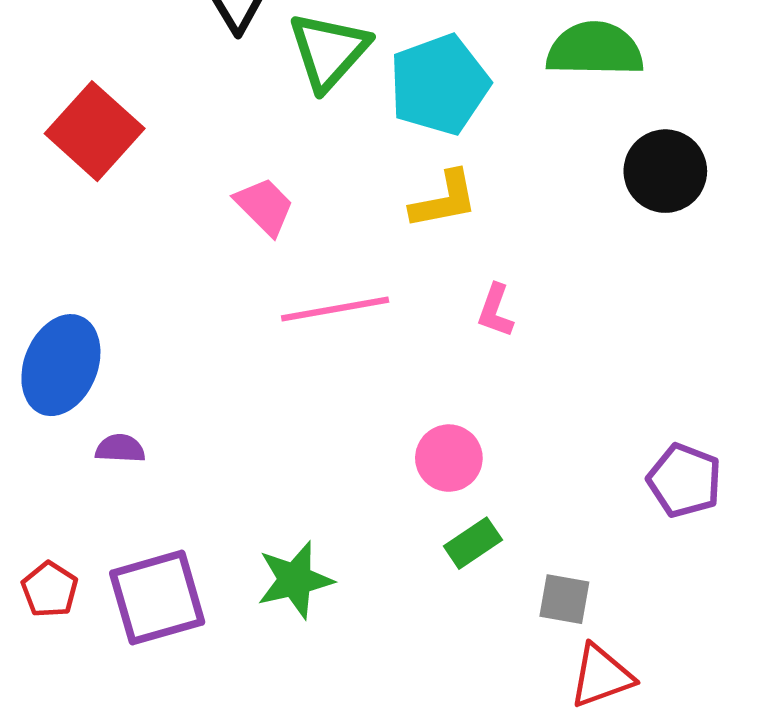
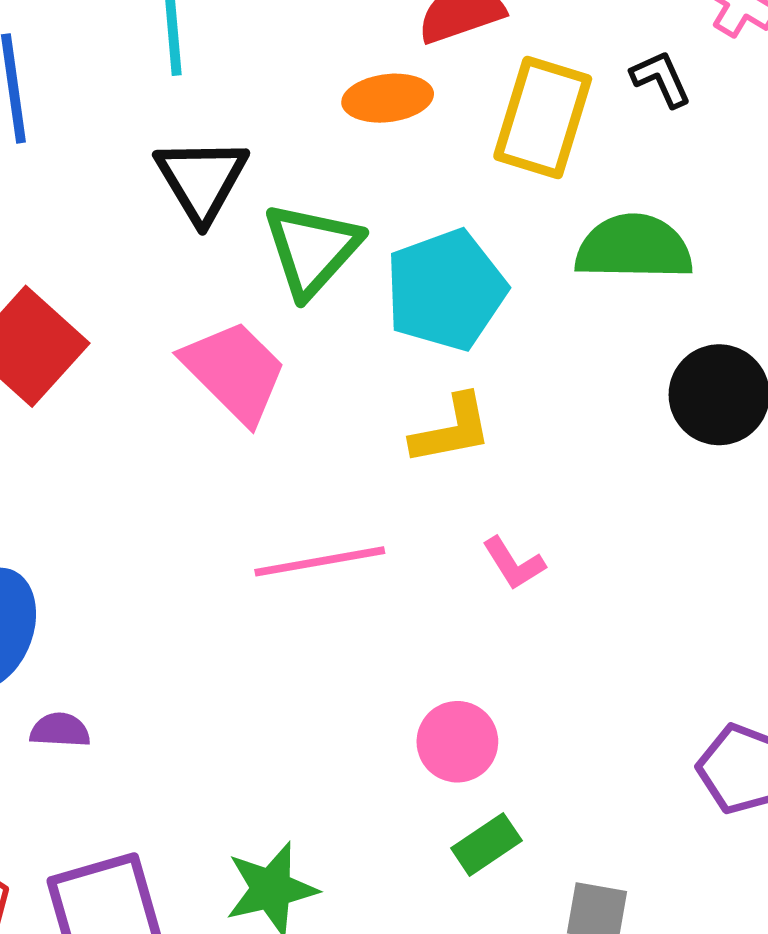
pink trapezoid: (265, 206) -> (234, 371), moved, size x1.5
pink L-shape: (495, 311) -> (514, 563), turned -52

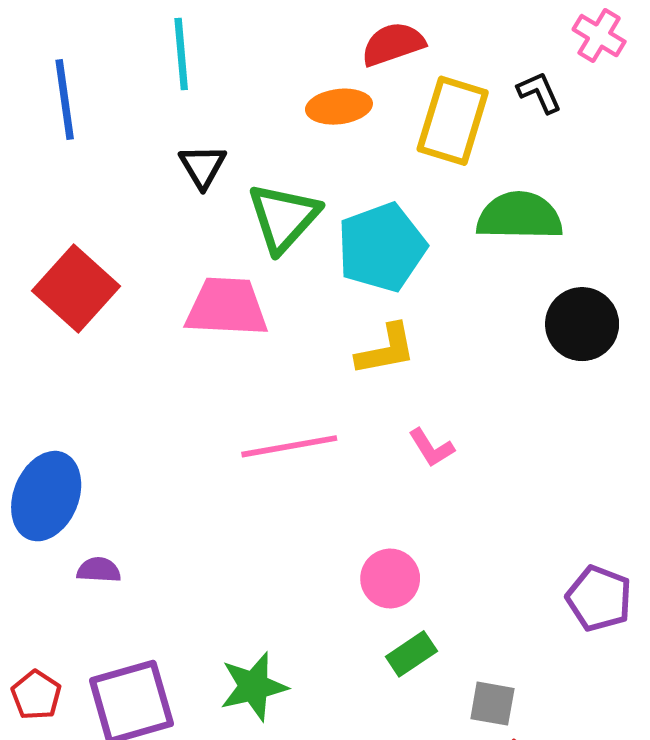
black triangle: (202, 180) -> (203, 166), size x0.7
pink trapezoid: (234, 371) -> (227, 307), turned -42

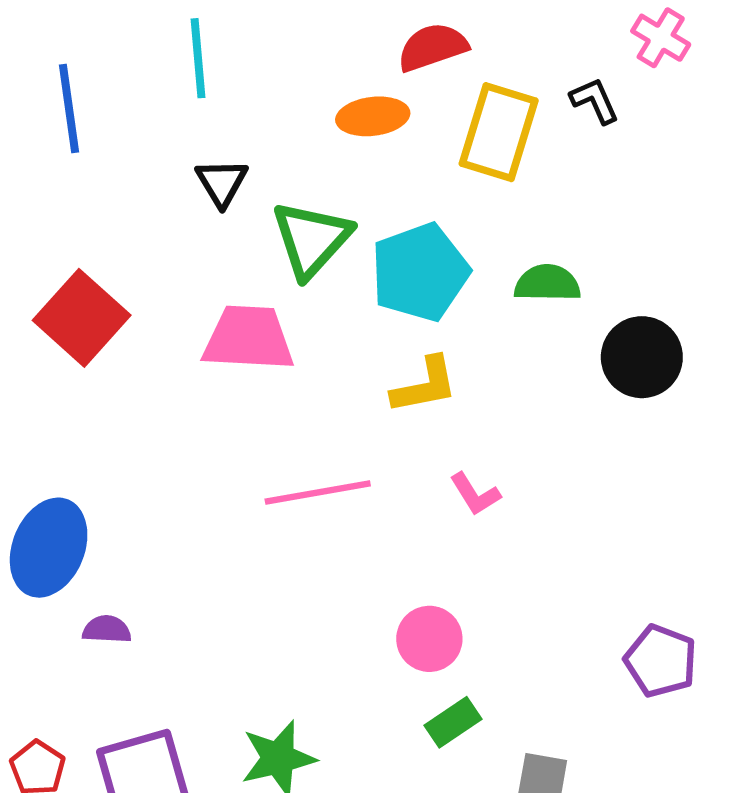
green semicircle: (519, 216) -> (547, 283), moved, size x0.7

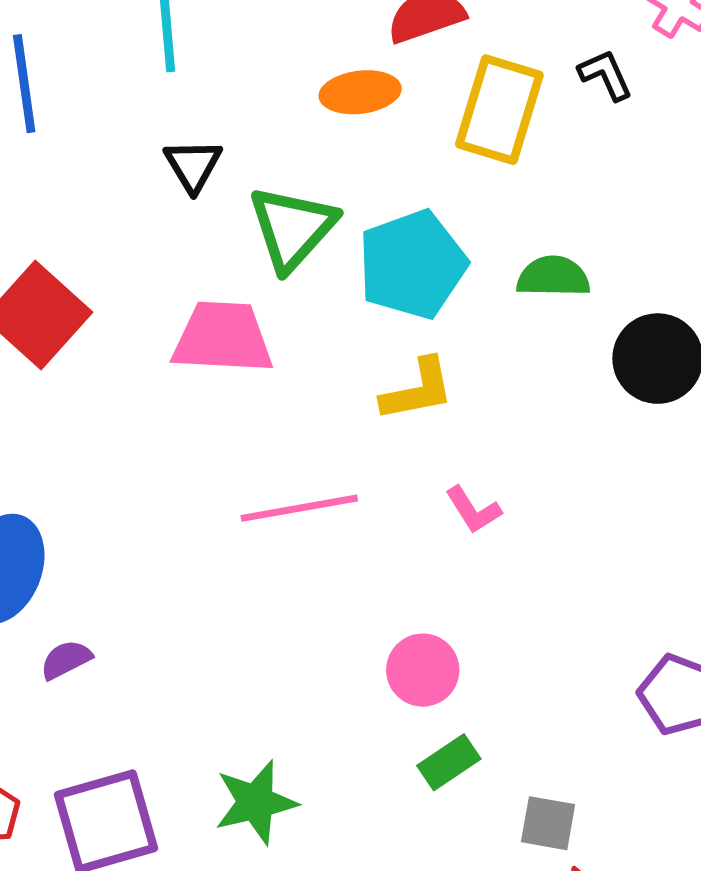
purple semicircle: (107, 629) -> (66, 660), turned -30

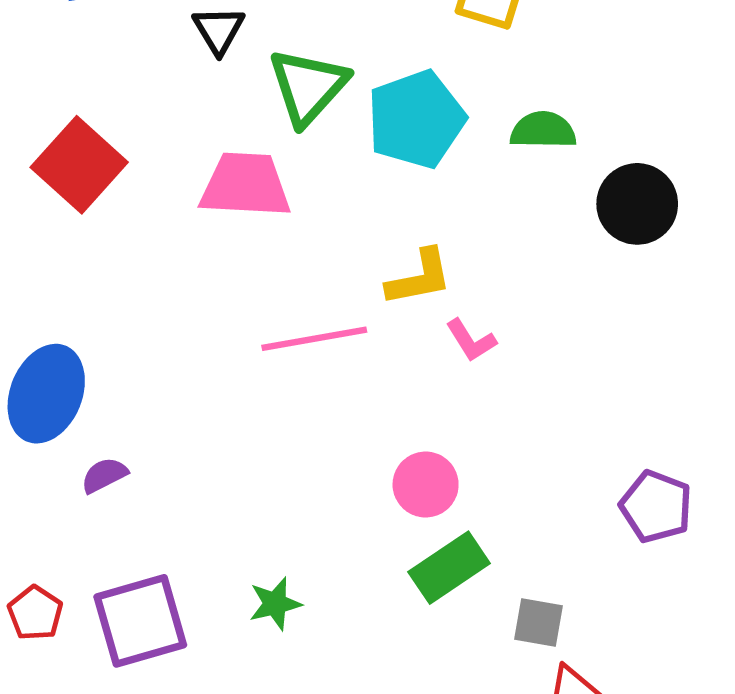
yellow L-shape: (418, 390) -> (419, 278), moved
green rectangle: (449, 762) -> (449, 568), size x1.4
green star: (256, 802) -> (275, 604), size x0.7

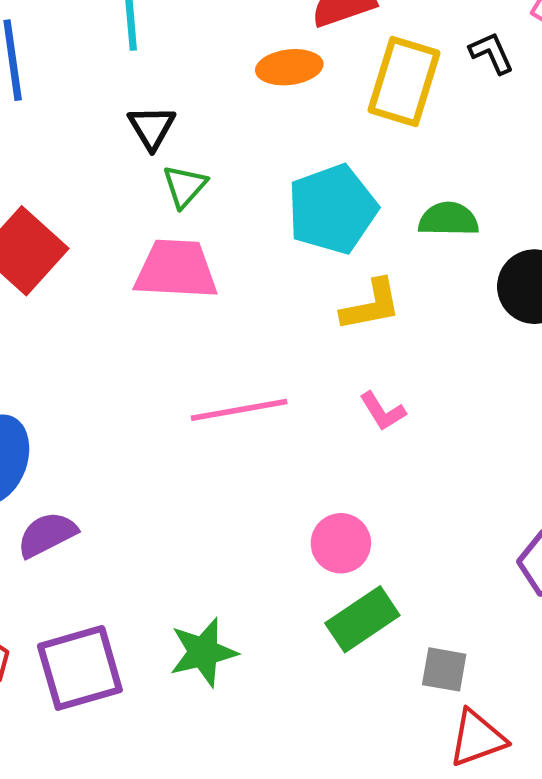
green triangle: (308, 86) -> (185, 186), moved, size x0.6
yellow L-shape: (419, 278) -> (371, 305), moved
purple semicircle: (104, 475) -> (47, 535), size x1.4
green star: (275, 604) -> (203, 652), size x1.4

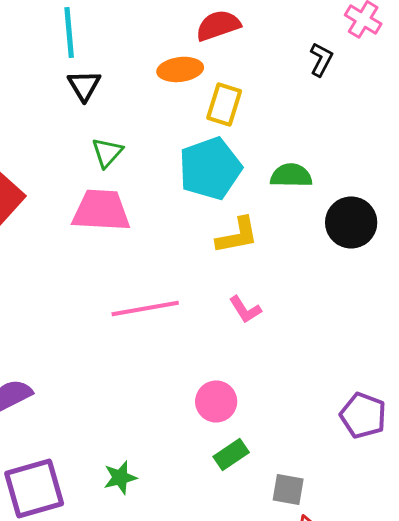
black L-shape: (491, 53) -> (321, 59), turned 52
yellow rectangle: (404, 82) -> (224, 104), moved, size x0.7
black triangle: (152, 127) -> (84, 85), moved
green rectangle: (362, 619) -> (231, 454), size x0.7
green star: (203, 652) -> (120, 477), size x0.7

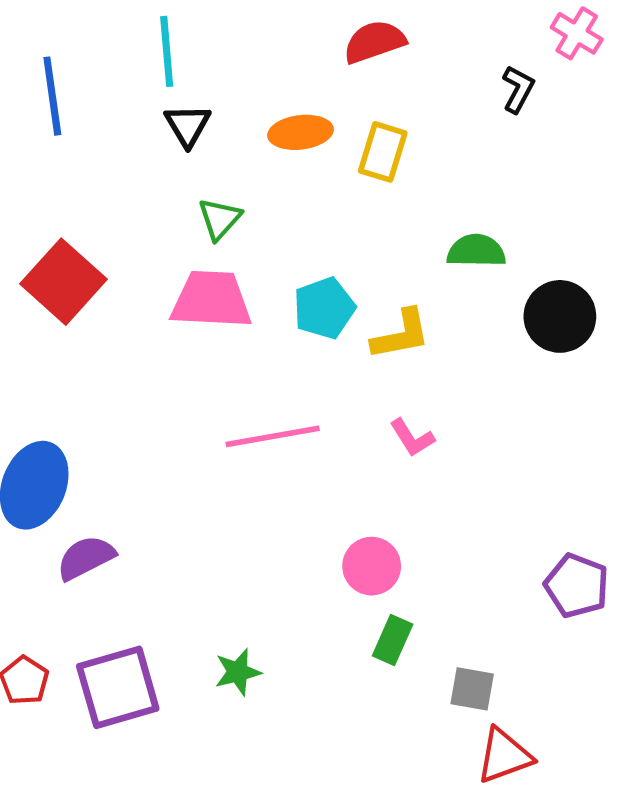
orange ellipse: (180, 69) -> (301, 132), moved
cyan pentagon: (210, 168) -> (324, 308), moved, size x0.7
green rectangle: (231, 454) -> (393, 640), turned -32

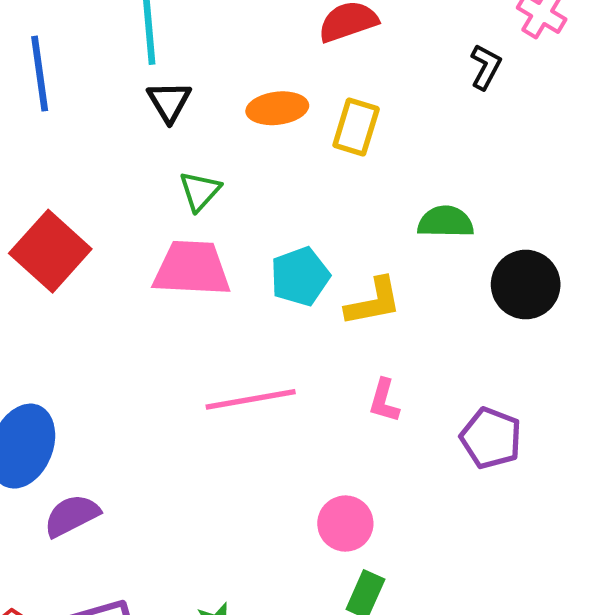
pink L-shape: (412, 438) -> (384, 401), turned 48
purple pentagon: (577, 586) -> (491, 438), moved

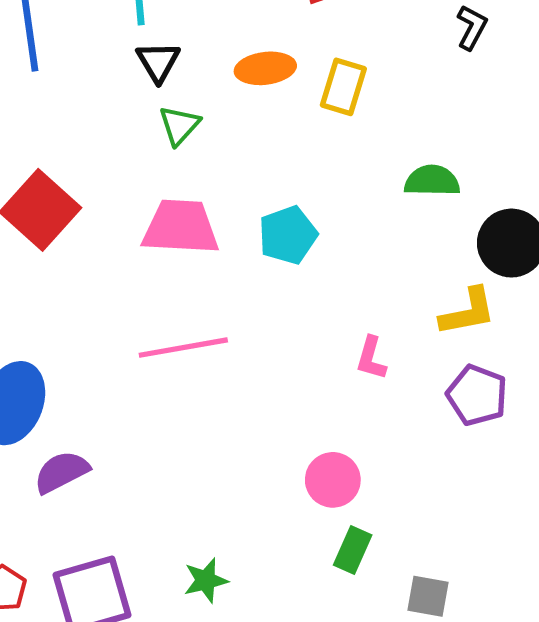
green triangle: (200, 191) -> (179, 125), moved
yellow L-shape: (373, 302) -> (468, 312), moved
pink line: (251, 399) -> (183, 348), moved

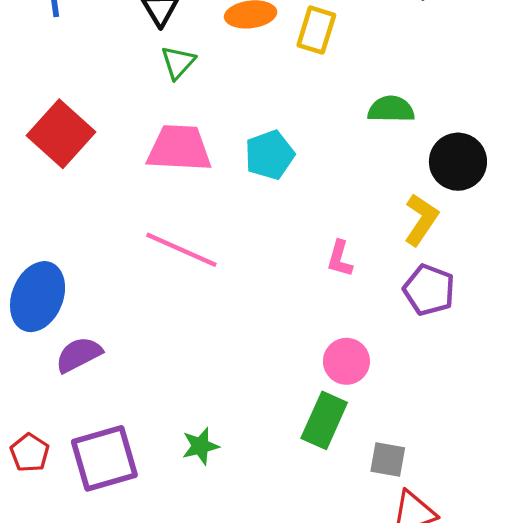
yellow L-shape: (468, 312) -> (421, 220), turned -45
pink line: (183, 348) -> (181, 250), turned 34
pink circle: (333, 480) -> (346, 361), moved
green rectangle: (353, 550) -> (324, 420), size x1.4

